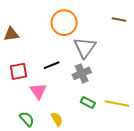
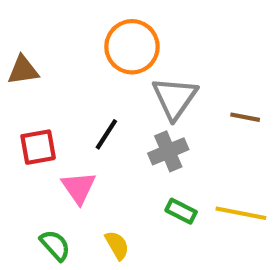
brown line: (119, 20) -> (245, 117), moved
black line: (52, 65) -> (106, 134), turned -35

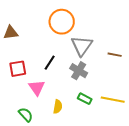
gray cross: (168, 151) -> (79, 71), turned -36
yellow semicircle: (117, 245) -> (58, 107), moved, turned 40

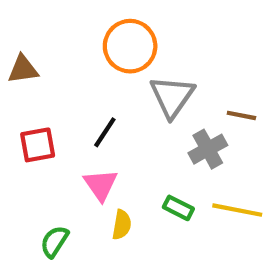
gray cross: (79, 71) -> (208, 149), moved, turned 30
pink triangle: (37, 88) -> (101, 185), moved
green semicircle: (26, 115) -> (54, 242), turned -105

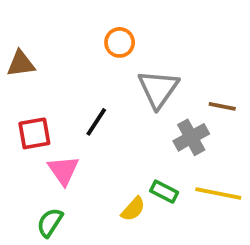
orange circle: (130, 46) -> (120, 42), size x0.6
pink triangle: (101, 185) -> (63, 170), moved
yellow semicircle: (122, 225) -> (133, 209), moved, turned 32

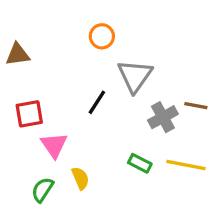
brown line: (222, 106) -> (196, 106), moved
black line: (96, 122) -> (97, 102), moved
yellow semicircle: (133, 209) -> (80, 178), moved, turned -65

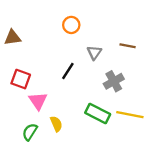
gray triangle: (135, 76) -> (94, 53), size x0.6
brown line: (196, 106) -> (128, 46), moved
red square: (29, 114) -> (21, 79), turned 30
green rectangle: (140, 163) -> (98, 113), size x1.5

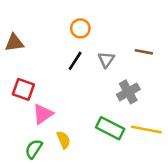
black line: (68, 71) -> (75, 61), moved
pink triangle: (38, 101) -> (43, 114), turned 30

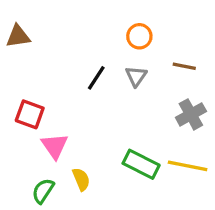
orange circle: (80, 28) -> (139, 36), moved
brown triangle: (14, 43) -> (18, 36), moved
gray cross: (128, 92) -> (191, 114), moved
pink triangle: (43, 114) -> (55, 146), turned -30

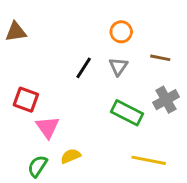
green rectangle: (141, 164) -> (127, 113), moved
yellow line: (188, 166) -> (149, 160), moved
yellow semicircle: (81, 179) -> (71, 156), turned -90

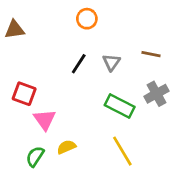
orange circle: (121, 32) -> (87, 19), moved
yellow line: (149, 160) -> (122, 151), moved, turned 48

